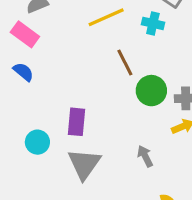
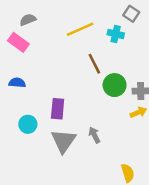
blue semicircle: (23, 72) -> (17, 83), moved, turned -35
gray arrow: (145, 156) -> (94, 135), moved

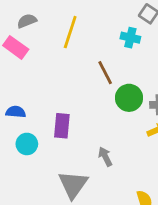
yellow line: (80, 29) -> (70, 32), moved, turned -48
blue semicircle: (17, 83) -> (16, 112), moved
gray triangle: (63, 141) -> (73, 185), moved

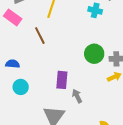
brown line: (105, 73) -> (40, 36), moved
purple rectangle: (62, 126) -> (62, 80), moved

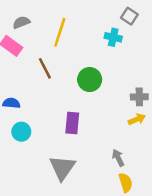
green circle: (94, 54) -> (90, 80), moved
gray arrow: (77, 96) -> (118, 158), moved

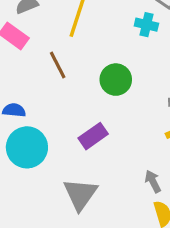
purple rectangle: (72, 123) -> (93, 136), turned 50
cyan circle: (21, 132) -> (27, 147), size x1.6

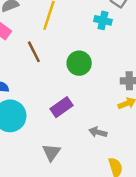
gray arrow: (153, 181) -> (98, 132), moved, turned -48
gray triangle: (80, 194) -> (51, 152), size x0.7

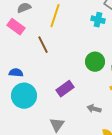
green circle: (79, 63) -> (95, 62), moved

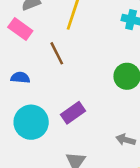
blue semicircle: (16, 73) -> (20, 78), moved
purple rectangle: (65, 89) -> (73, 113), moved

